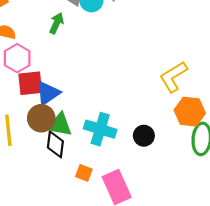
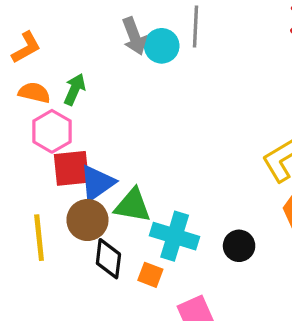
green arrow: (57, 23) -> (75, 89), moved
green triangle: (60, 125) -> (133, 205), moved
orange square: (84, 173) -> (150, 275), moved

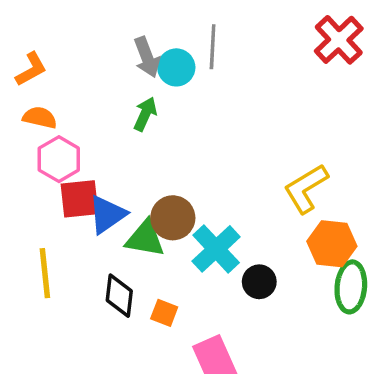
green arrow: (75, 89) -> (145, 114), moved
brown circle: (87, 220) -> (173, 218), moved
cyan cross: (175, 236) -> (216, 249), moved, turned 30

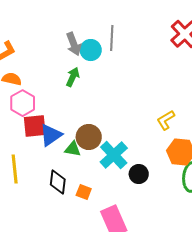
yellow L-shape: (306, 188) -> (166, 120), size x0.7
green triangle: (145, 239) -> (73, 149), size x0.7

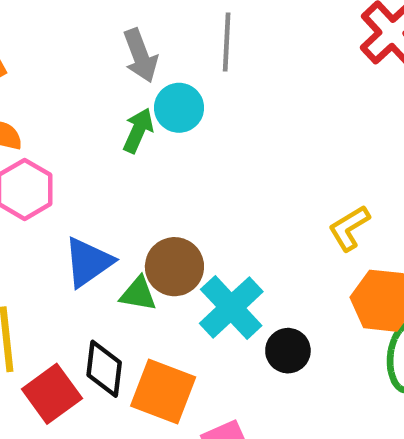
cyan circle: (91, 50) -> (179, 108), moved
red square: (35, 126) -> (52, 394), moved, turned -30
orange square: (84, 192) -> (163, 391), size x1.8

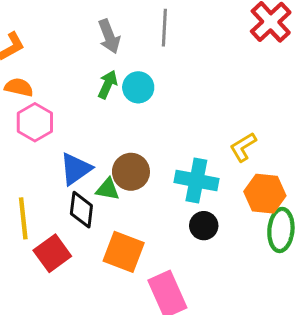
cyan circle: (179, 108) -> (138, 87), moved
cyan cross: (231, 308) -> (196, 181), moved, turned -36
black diamond: (104, 369) -> (81, 210), moved

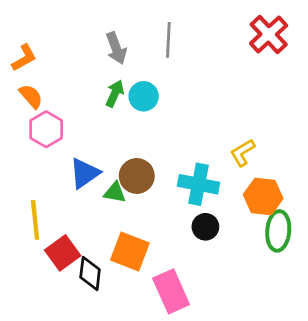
orange semicircle: (19, 87) -> (31, 96), turned 36
black diamond: (81, 210) -> (90, 273), moved

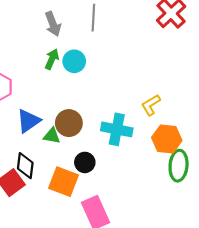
black circle: (205, 227) -> (85, 162), moved
black diamond: (90, 273) -> (25, 166), moved

